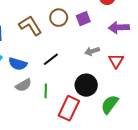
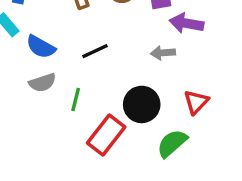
purple arrow: (119, 27) -> (186, 23), moved
red triangle: (116, 61) -> (196, 102), moved

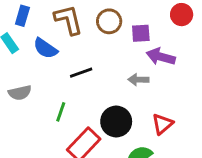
blue semicircle: (41, 47) -> (45, 48), moved
gray semicircle: (42, 83) -> (20, 93), moved

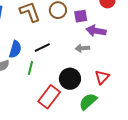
blue semicircle: (45, 48) -> (15, 49), moved, turned -102
green line: (61, 112) -> (30, 68), moved

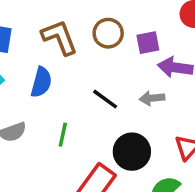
black line: (42, 47) -> (105, 99), moved, turned 63
blue semicircle: (15, 49) -> (41, 82), moved

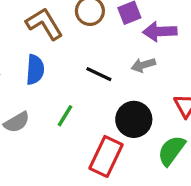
green line: (63, 135) -> (65, 116), turned 30

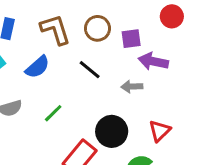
blue semicircle: (35, 70) -> (37, 67), turned 30
black line: (99, 74) -> (90, 70), moved

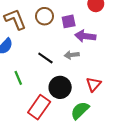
black line: (90, 70) -> (45, 58), moved
green line: (53, 113) -> (18, 78), turned -64

